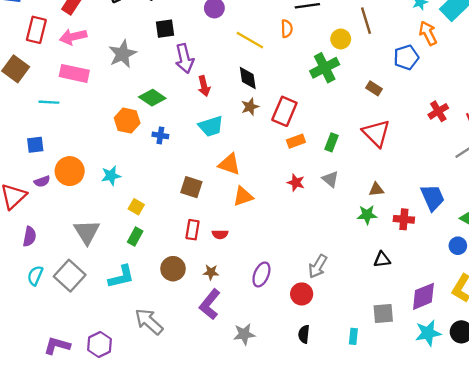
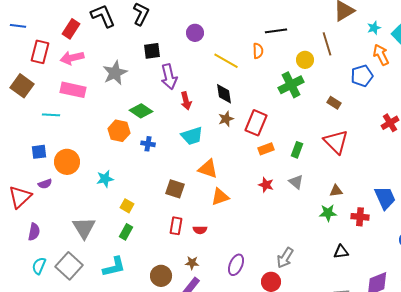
orange circle: (70, 171) -> (67, 162), moved
brown circle: (173, 269) -> (161, 276), moved

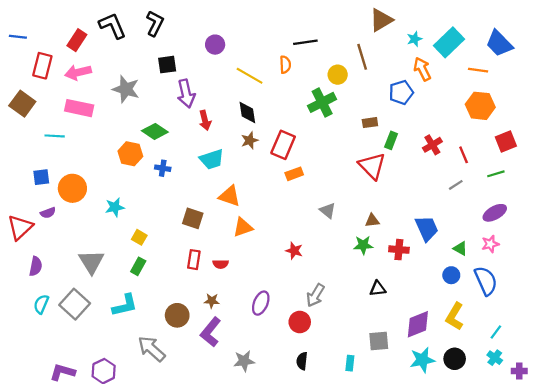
gray star: (115, 73) -> (126, 89), turned -30
brown rectangle: (334, 103) -> (370, 123), turned -40
green rectangle: (297, 150) -> (391, 140), moved
red star: (266, 185) -> (294, 251), moved

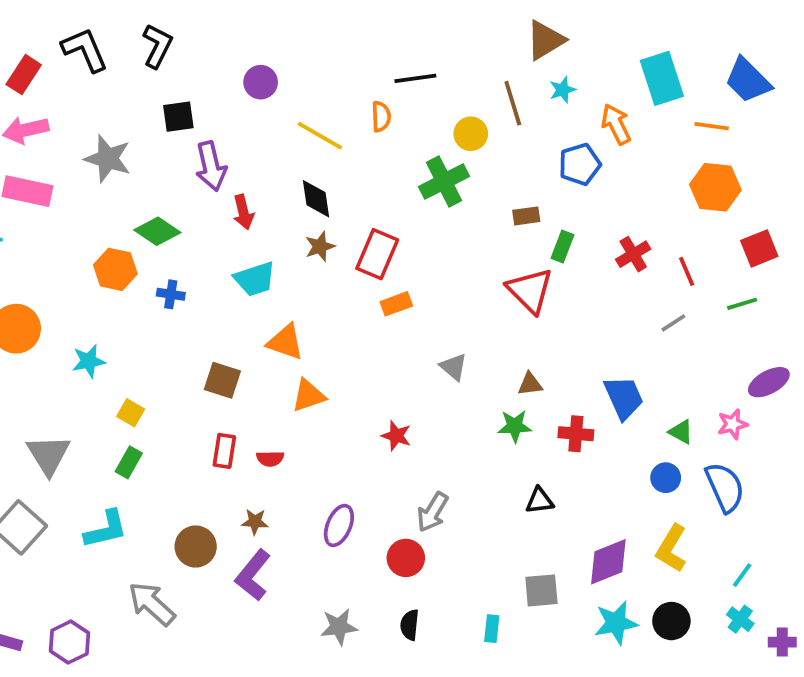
cyan star: (415, 39) -> (563, 90), moved
cyan rectangle: (449, 42) -> (662, 78), turned -64
purple ellipse: (495, 213) -> (769, 382), moved
gray star: (244, 361) -> (339, 627), moved

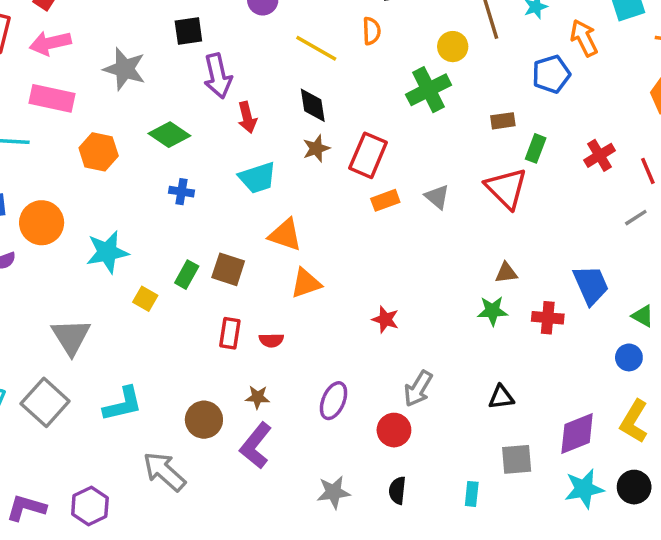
orange hexagon: (115, 269) -> (99, 152), moved
cyan star: (89, 361) -> (107, 252), size x1.4
gray triangle: (454, 367) -> (437, 197), moved
green rectangle: (129, 462) -> (187, 275), moved
black triangle: (540, 501) -> (501, 397), moved

